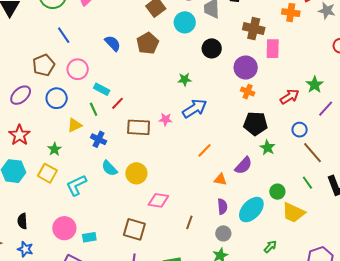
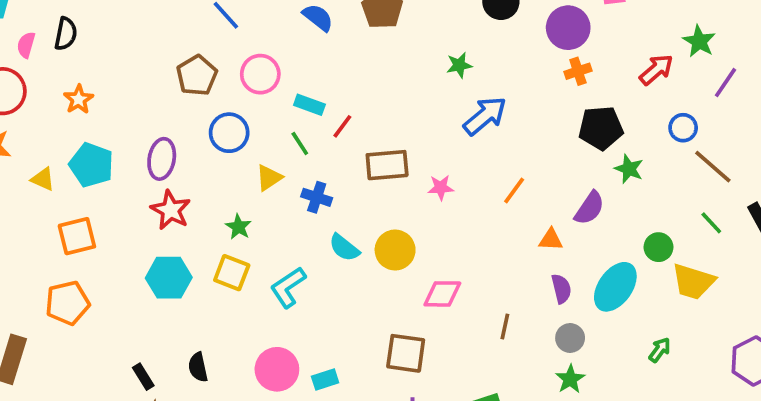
orange cross: (248, 92) -> (578, 71), turned -32
purple ellipse: (21, 95) -> (162, 159), moved, turned -30
pink star: (166, 119) -> (441, 188), moved

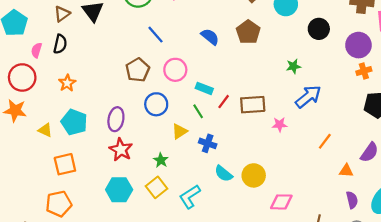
brown rectangle: (387, 165) -> (253, 105), moved
pink star: (441, 188) -> (280, 125), moved
yellow square: (232, 273) -> (156, 187), turned 30

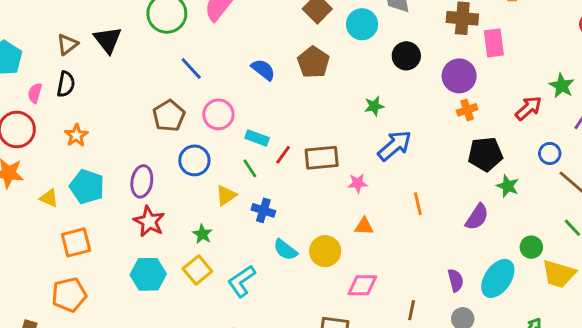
orange line: (325, 141) -> (418, 204), turned -49
orange triangle: (346, 171) -> (364, 226), moved

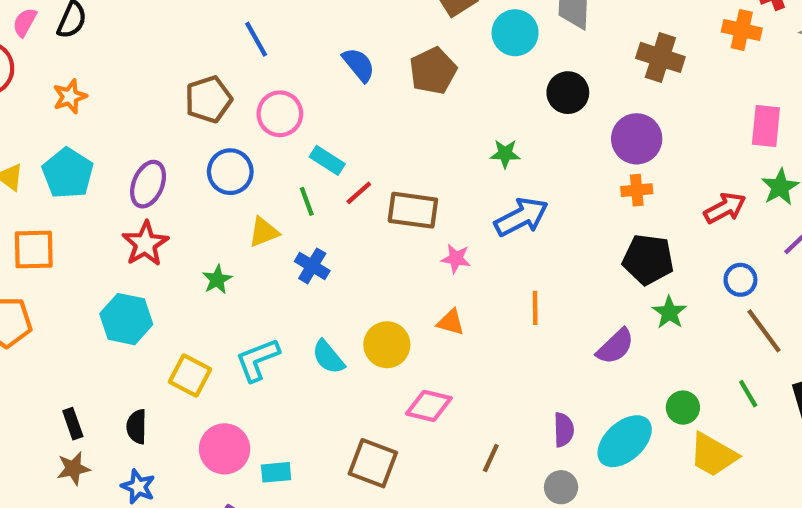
pink rectangle: (494, 43) -> (766, 126), moved
cyan semicircle: (285, 250) -> (328, 357), moved
yellow square: (197, 270) -> (190, 376), moved, turned -36

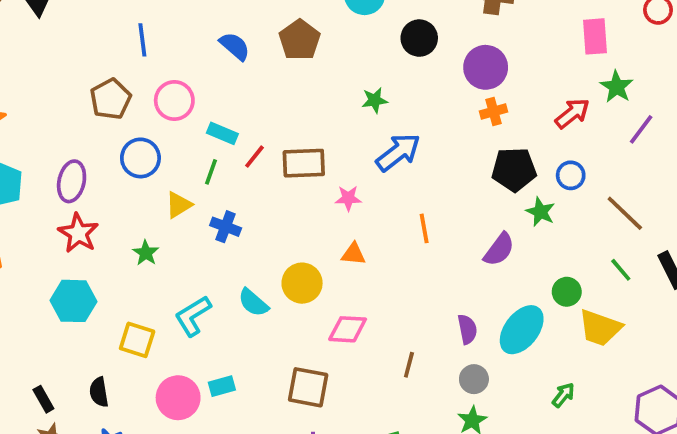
blue line: (256, 39) -> (142, 40), turned 32
green line: (307, 201) -> (211, 172), turned 50
blue circle: (740, 280) -> (571, 175), moved
cyan rectangle: (276, 472) -> (222, 386), moved

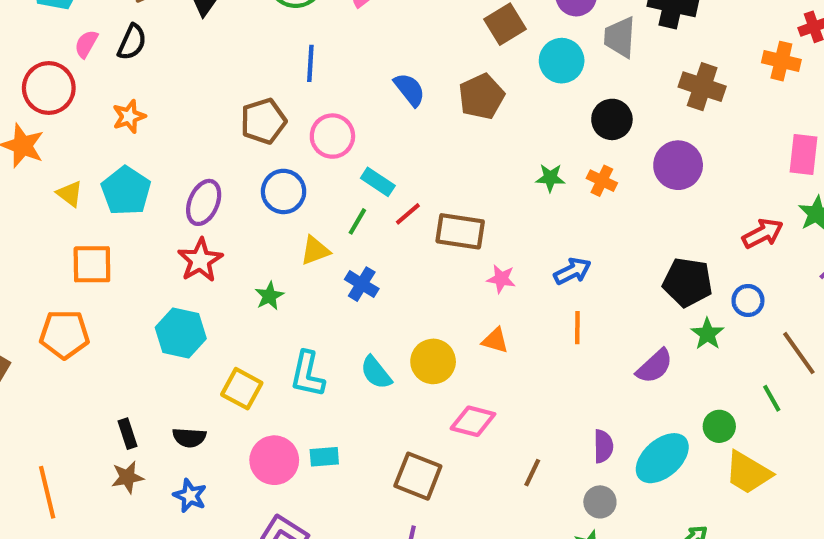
orange cross: (494, 111) -> (602, 181), moved, turned 30
blue arrow: (398, 152) -> (572, 271), moved, size x0.7
green line: (621, 270) -> (772, 398), moved
cyan L-shape: (193, 316) -> (307, 374), turned -57
black semicircle: (99, 392) -> (189, 438), turned -88

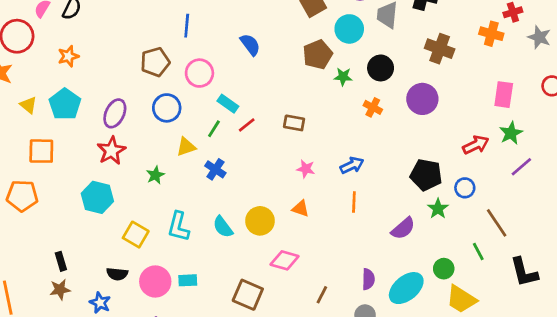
brown pentagon: (481, 96) -> (318, 55), moved
green star: (550, 178) -> (343, 77), moved
brown rectangle: (460, 231) -> (294, 123), moved, size x0.7
black semicircle: (189, 438) -> (117, 274), moved

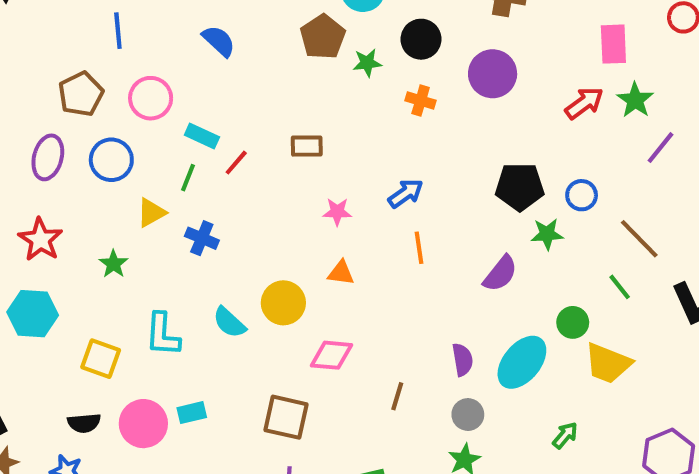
purple ellipse: (115, 113) -> (48, 157), moved
red arrow: (476, 145) -> (584, 103), moved
green star: (438, 209) -> (547, 234), turned -30

